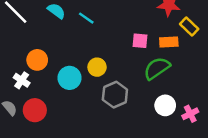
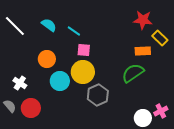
pink square: (140, 41) -> (84, 50), moved
orange circle: (37, 60) -> (47, 59), moved
yellow circle: (97, 67) -> (83, 72), size x1.5
white circle: (165, 105) -> (143, 118), moved

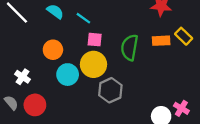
yellow rectangle: (160, 38) -> (184, 36), moved
green semicircle: (133, 73) -> (130, 47), moved, turned -45
pink cross: (161, 111) -> (181, 108), turned -32

